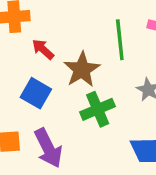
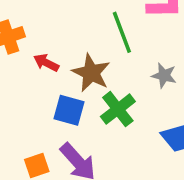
blue square: (36, 93) -> (69, 110), moved

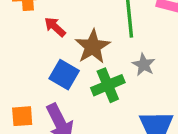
gray star: (164, 76) -> (144, 65), moved

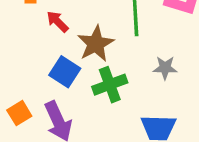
gray star: (144, 65) -> (165, 68), moved, turned -30
orange square: (22, 116) -> (19, 113), turned -30

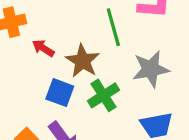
gray star: (165, 68) -> (151, 69), size x1.6

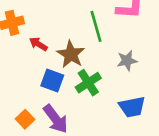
gray star: (151, 69) -> (127, 61), size x0.7

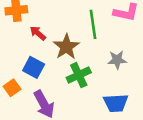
blue square: (52, 81) -> (34, 67), moved
orange square: (25, 119) -> (12, 88), moved

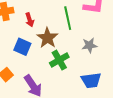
red arrow: (38, 33) -> (30, 20), moved, turned -144
blue square: (34, 67) -> (22, 47), moved

